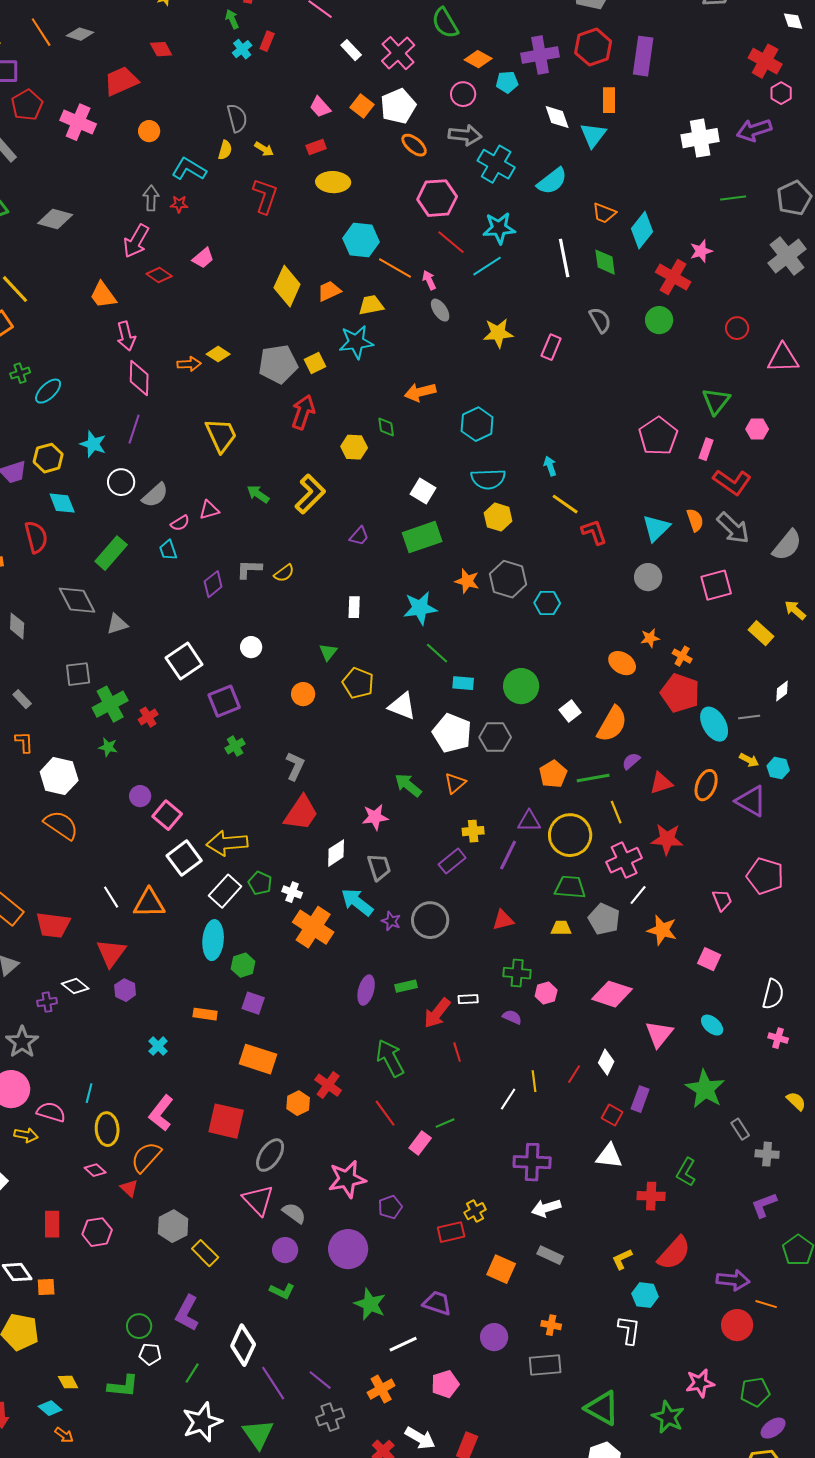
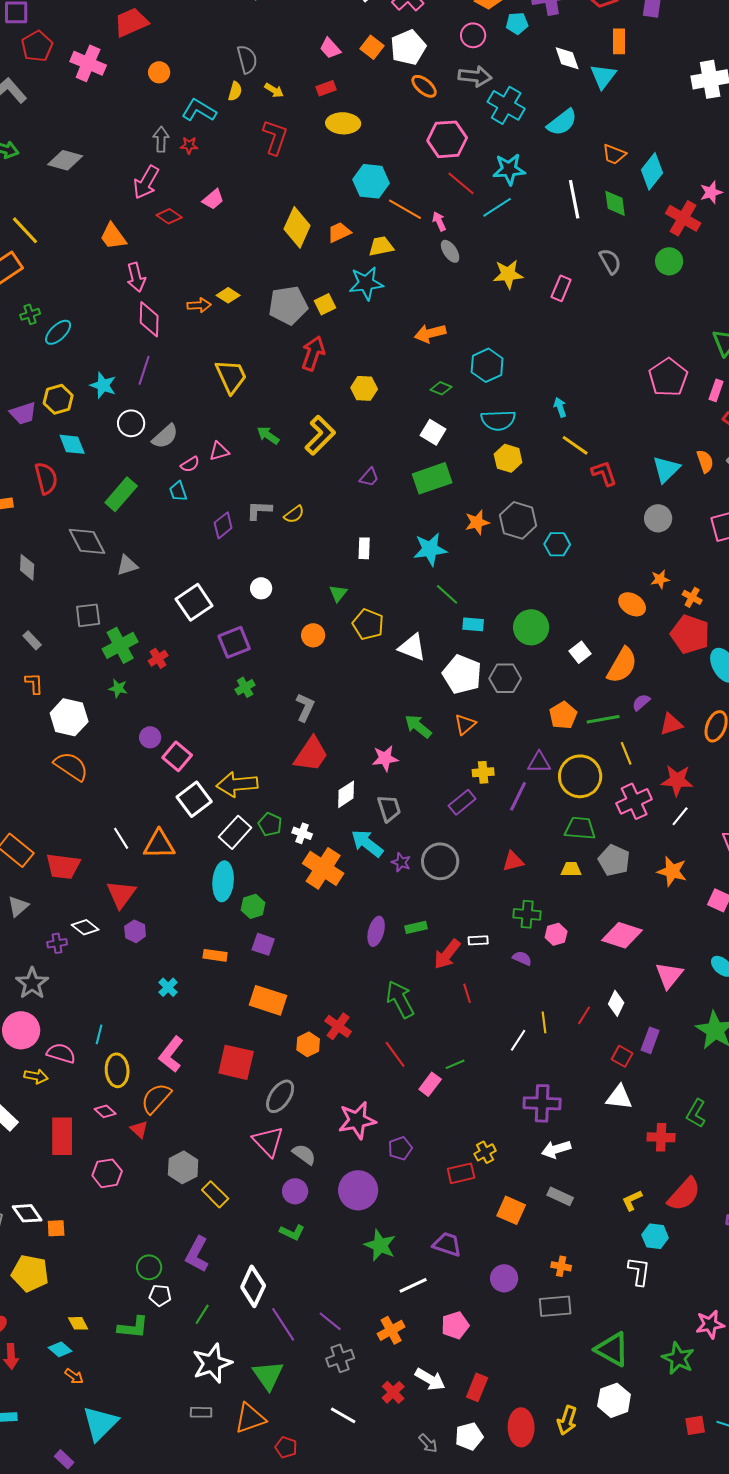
green diamond: (386, 427) -> (441, 388), moved, turned -60
orange star: (467, 581) -> (477, 522), turned -30
white line: (638, 895) -> (680, 816), moved
red rectangle: (52, 1224) -> (62, 1136), moved, size x1.4

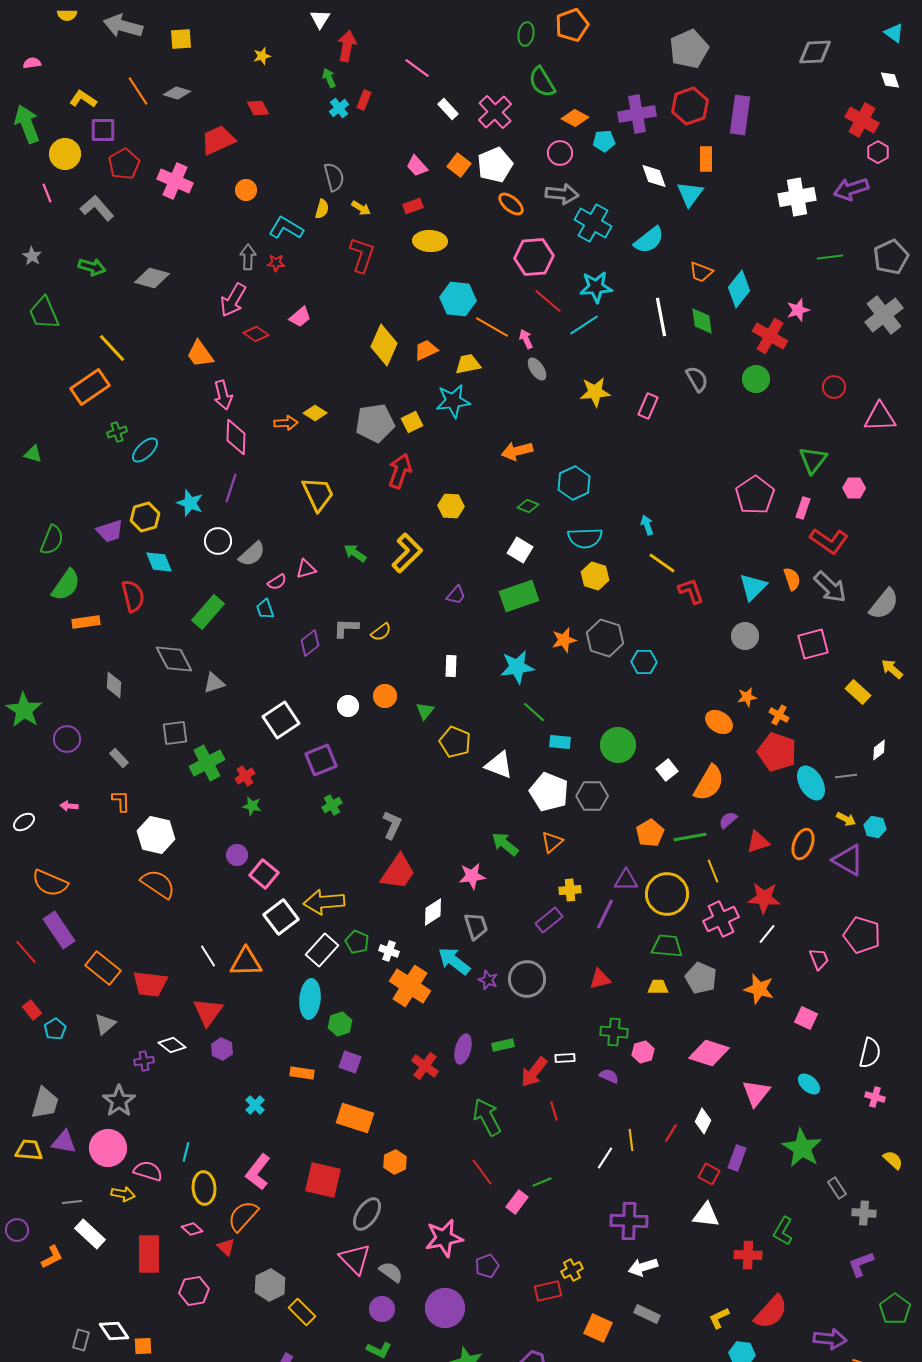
orange circle: (313, 635) -> (385, 696), moved
green star: (118, 688) -> (252, 806), moved
red cross: (338, 1026) -> (425, 1066), moved

